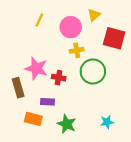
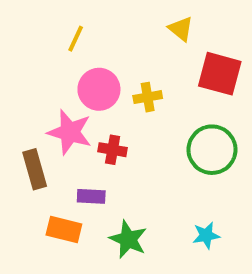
yellow triangle: (94, 15) -> (181, 29), turned -40
pink circle: (71, 27) -> (99, 89), moved
green circle: (93, 72) -> (212, 150), moved

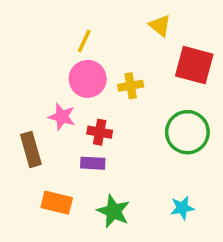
yellow line: (76, 39) -> (84, 41), moved
pink star: (70, 132) -> (62, 117), size x0.7
purple rectangle: (91, 196) -> (93, 163), moved

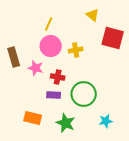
green circle: (187, 132) -> (84, 94), moved
brown rectangle: (31, 149) -> (14, 57), moved

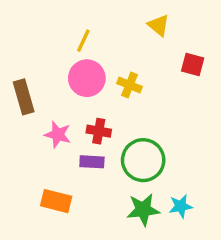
red square: (113, 38) -> (193, 65), size x0.6
yellow cross: (76, 50) -> (129, 85), turned 32
pink star: (36, 68) -> (58, 135), moved
green star: (66, 123) -> (143, 210), moved, turned -30

